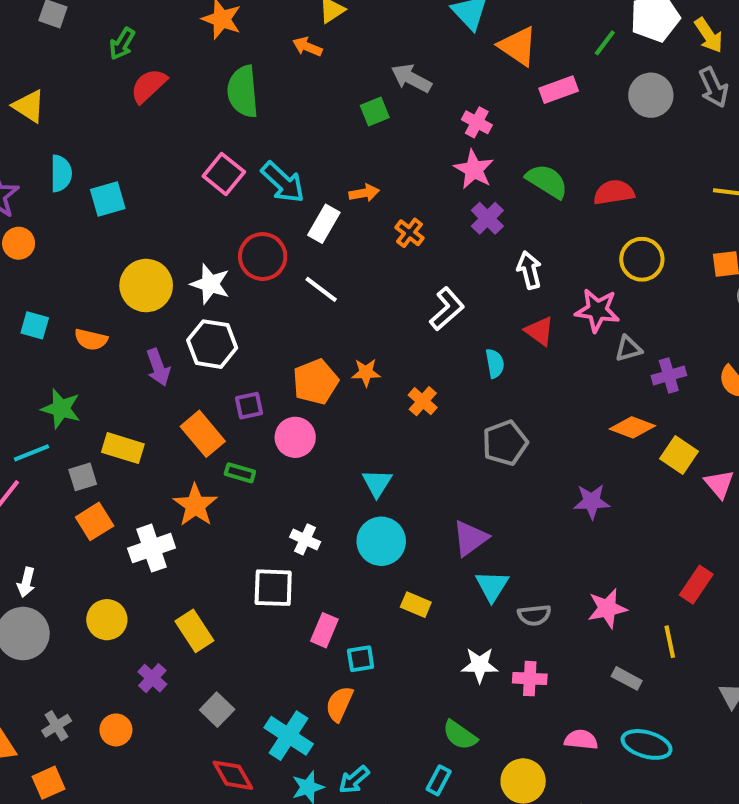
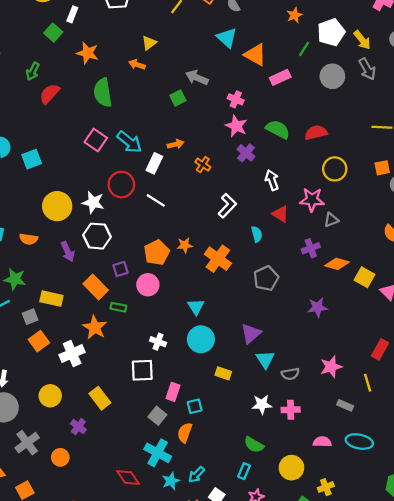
purple cross: (669, 376) -> (311, 248), moved
orange cross: (423, 401) -> (218, 259), size x1.6
gray square: (217, 710) -> (157, 416), moved
gray cross: (57, 726) -> (27, 443), moved, size x1.5

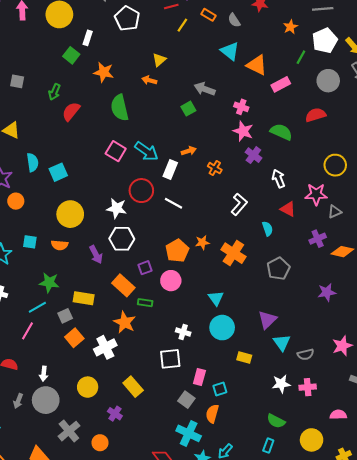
red semicircle: (316, 133) -> (316, 115), moved
yellow circle: (57, 206) -> (70, 214), moved

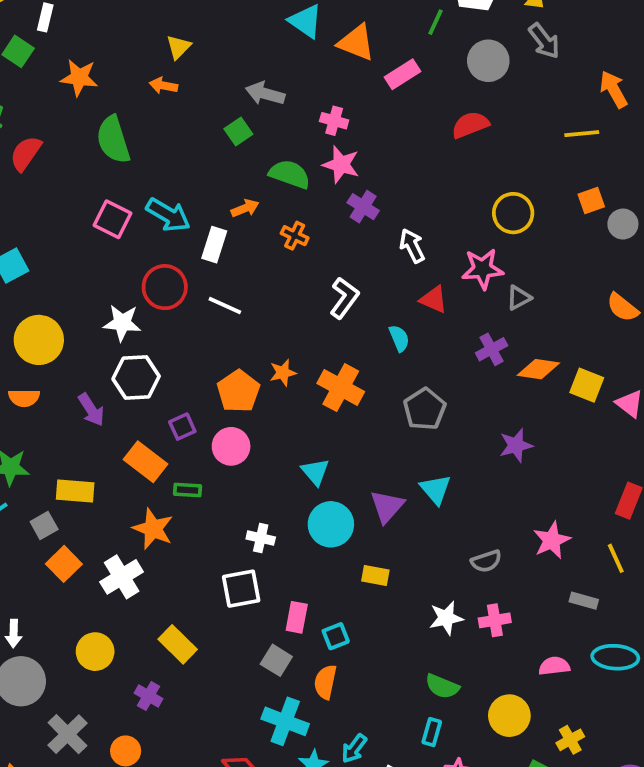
green semicircle: (281, 132) -> (290, 174), moved
purple triangle: (267, 320) -> (387, 506), moved
cyan triangle: (282, 343) -> (436, 489), moved

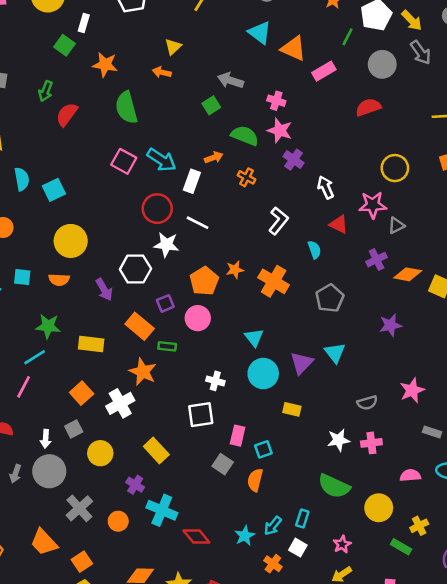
white star: (122, 323) -> (166, 245), moved
gray square: (44, 525) -> (74, 429), moved
green semicircle: (442, 686) -> (334, 486), size x1.4
cyan cross: (285, 721) -> (162, 510), moved
cyan rectangle: (432, 732) -> (302, 518), moved

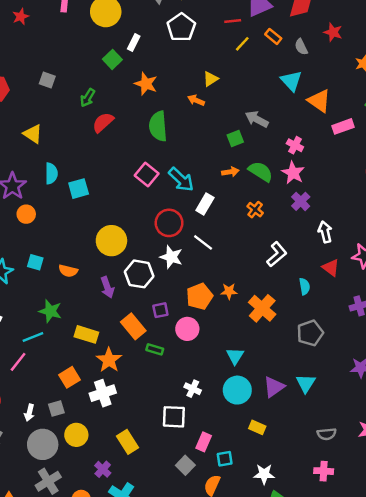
orange arrow: (214, 157) -> (230, 172), moved
yellow circle: (71, 241) -> (111, 241), moved
orange star: (143, 372) -> (109, 360), moved
white star: (339, 440) -> (264, 474), moved
gray circle: (49, 471) -> (43, 444), moved

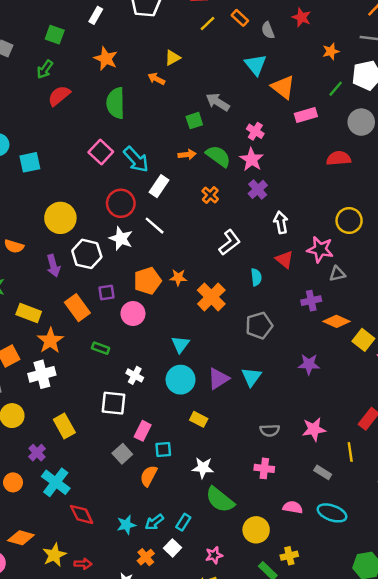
green square: (112, 59) -> (55, 35), moved, turned -30
green rectangle: (155, 349) -> (101, 348), moved

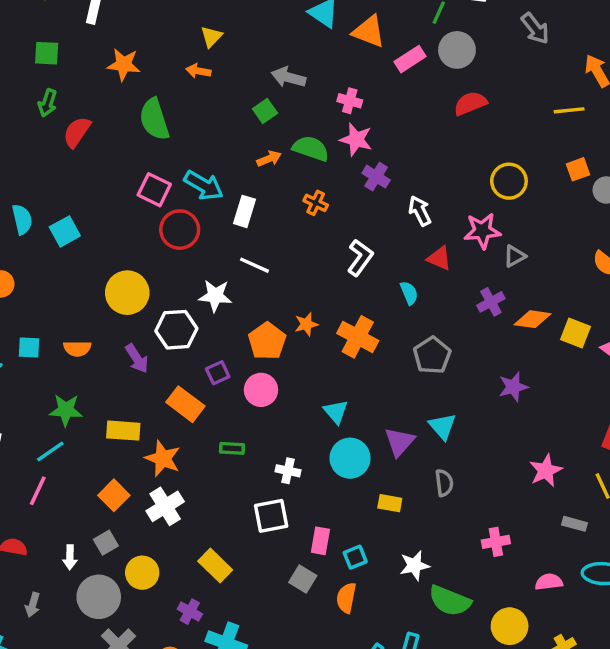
gray circle: (361, 122) -> (457, 50), moved
red circle: (121, 203) -> (180, 230), moved
gray semicircle: (270, 430) -> (444, 483), moved, turned -78

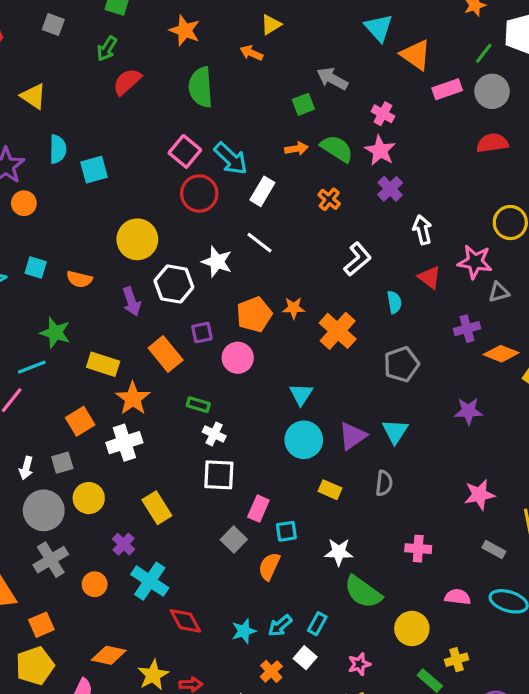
white cross: (288, 471) -> (214, 434), moved

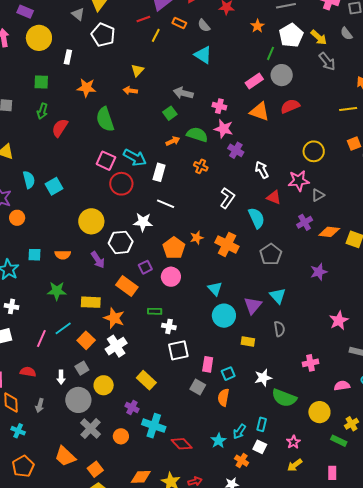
orange triangle: (416, 55) -> (260, 112), moved
cyan semicircle: (394, 302) -> (257, 218), size x1.5
cyan line: (32, 367) -> (63, 328), moved

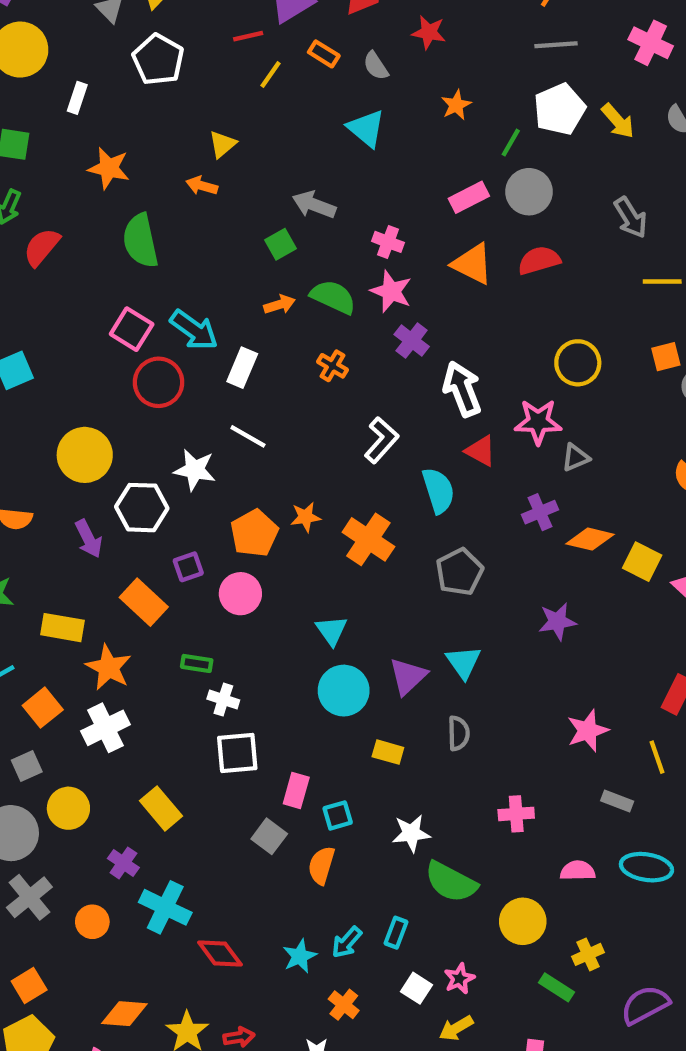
orange star: (257, 26) -> (456, 105), moved
gray arrow: (327, 62) -> (631, 218), moved
white arrow: (262, 170) -> (462, 389), size x1.4
white square: (260, 447) -> (417, 988), moved

